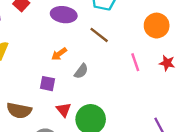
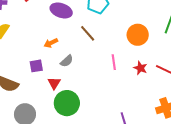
purple square: (48, 84) -> (36, 66), turned -32
red triangle: (64, 110) -> (54, 83), moved

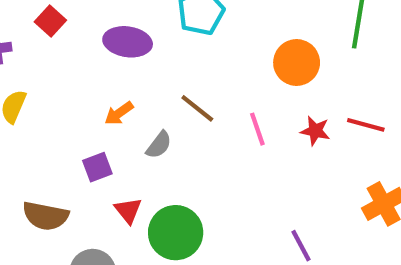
brown line: (88, 33) -> (197, 108), moved
red triangle: (54, 83) -> (128, 210), moved

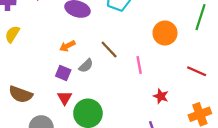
red star: (315, 131) -> (161, 96), moved
purple square: (97, 167) -> (63, 73), moved, turned 35

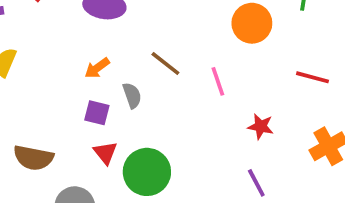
gray semicircle: (86, 66) -> (132, 95), turned -56

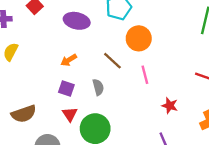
orange circle: (252, 23) -> (139, 38), moved
gray semicircle: (132, 95) -> (98, 87), moved
brown semicircle: (33, 158) -> (24, 114), turned -35

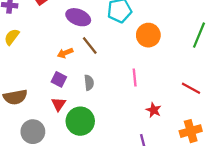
orange circle: (139, 38) -> (148, 35), moved
brown line: (112, 61) -> (90, 46), moved

